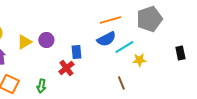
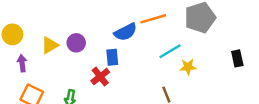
blue semicircle: (106, 39) -> (125, 32), moved

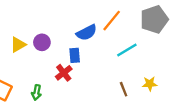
orange line: (153, 19) -> (112, 21), turned -35
yellow star: (188, 67) -> (150, 84), moved

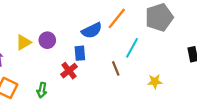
cyan line: (127, 50) -> (132, 48), turned -30
brown line: (124, 89) -> (116, 68), moved

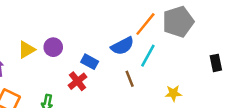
orange line: (117, 18) -> (145, 24), moved
blue semicircle: (92, 30) -> (122, 46), moved
blue rectangle: (80, 53) -> (90, 62), turned -56

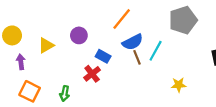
orange line: (145, 24) -> (122, 19), moved
purple circle: (53, 47) -> (79, 35), moved
brown line: (130, 79) -> (137, 57), moved

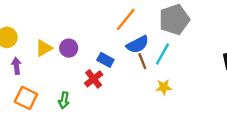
gray pentagon: (183, 20) -> (174, 20), moved
purple circle: (79, 35) -> (69, 48), moved
yellow star: (179, 85) -> (164, 87), moved

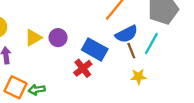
blue rectangle: (105, 60) -> (95, 49), size x1.5
yellow star: (164, 87) -> (138, 77), moved
green arrow: (64, 100) -> (37, 90), moved, turned 70

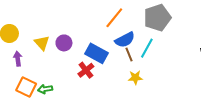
yellow triangle: (33, 38) -> (42, 43), turned -42

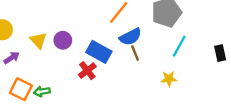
cyan line: (147, 48) -> (179, 46), moved
purple arrow: (18, 59) -> (12, 58), turned 64
yellow star: (135, 78) -> (169, 79), moved

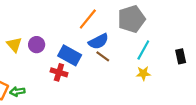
brown line: (135, 53) -> (103, 56), turned -32
red cross: (87, 71) -> (59, 72), turned -35
yellow star: (169, 79) -> (143, 73), moved

